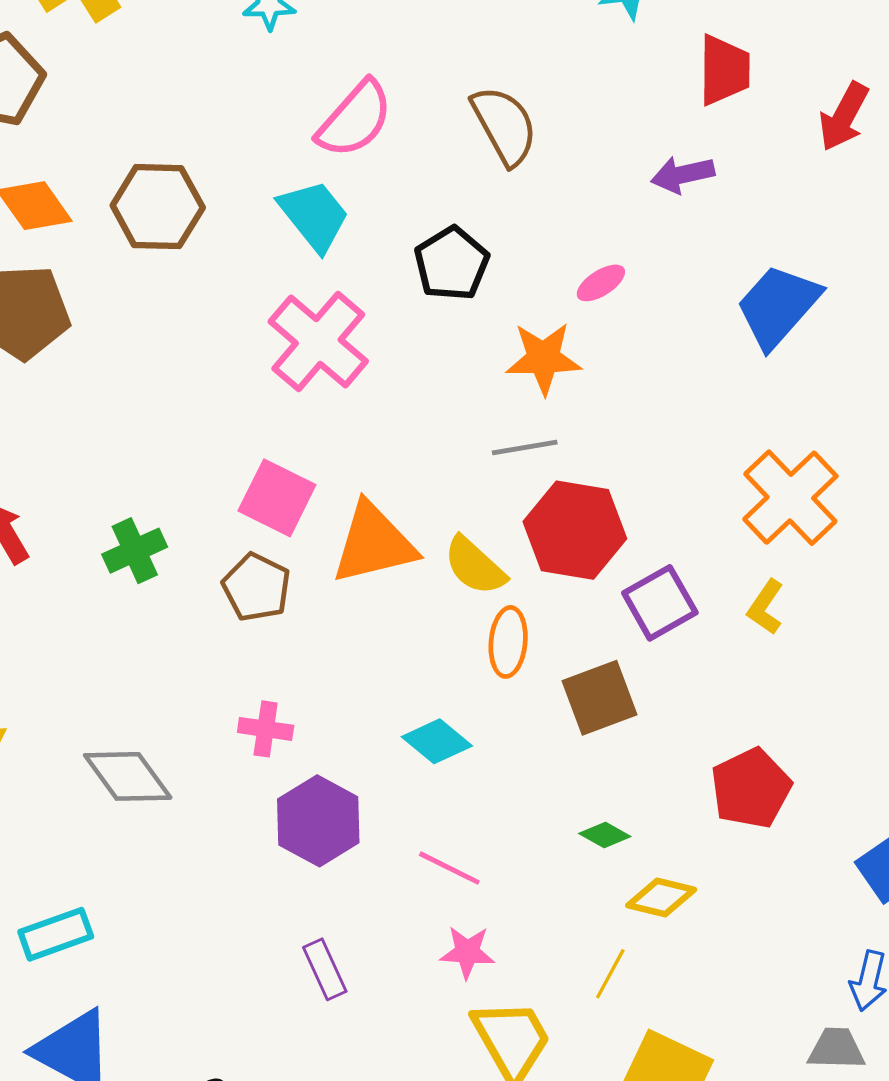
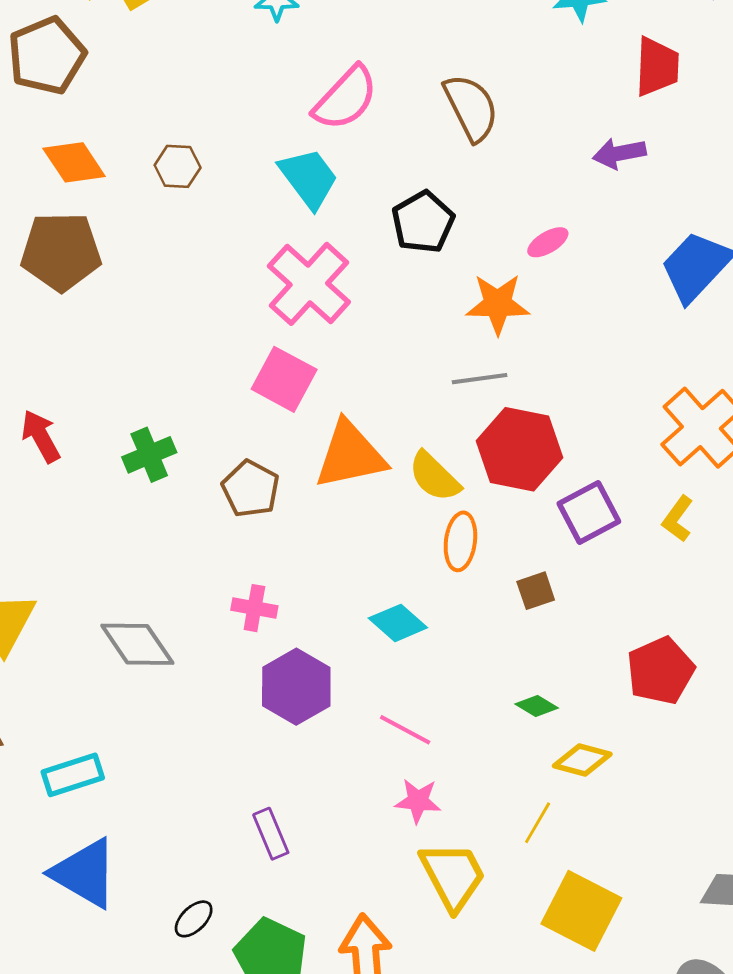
brown hexagon: (158, 207) -> (178, 166), size x0.6
pink square: (277, 498) -> (284, 379), moved
brown square: (599, 698) -> (536, 591), size x0.6
purple rectangle: (325, 969) -> (271, 834), moved

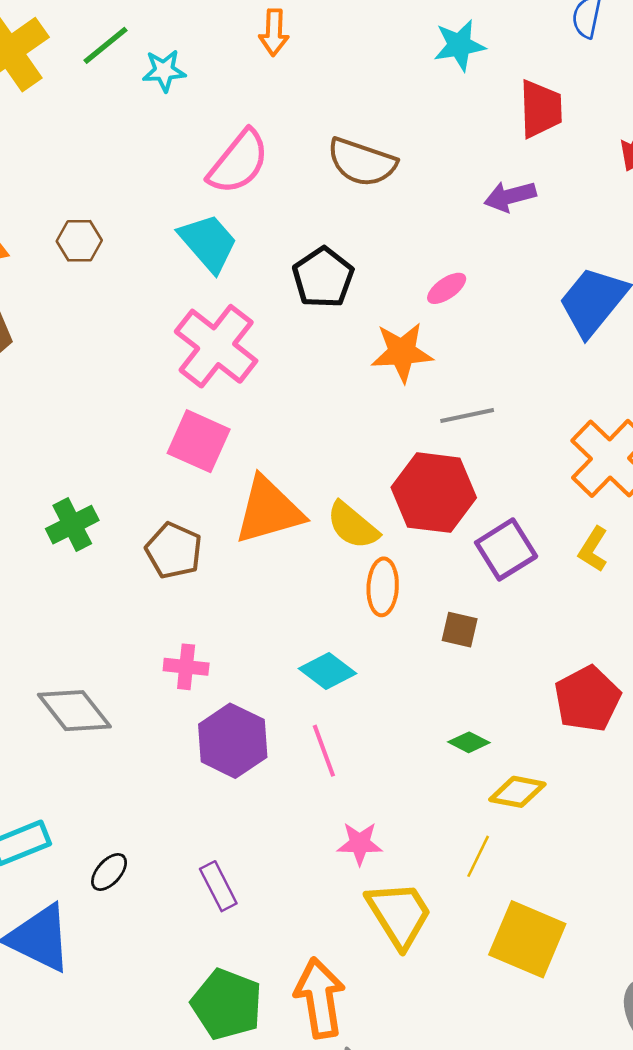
brown semicircle: (471, 108) -> (362, 162), turned 140
gray line: (480, 379) -> (467, 415), moved
brown square: (536, 591) -> (460, 630), turned 36
pink line: (405, 730) -> (324, 751), moved, turned 46
black ellipse: (194, 919) -> (109, 872), moved

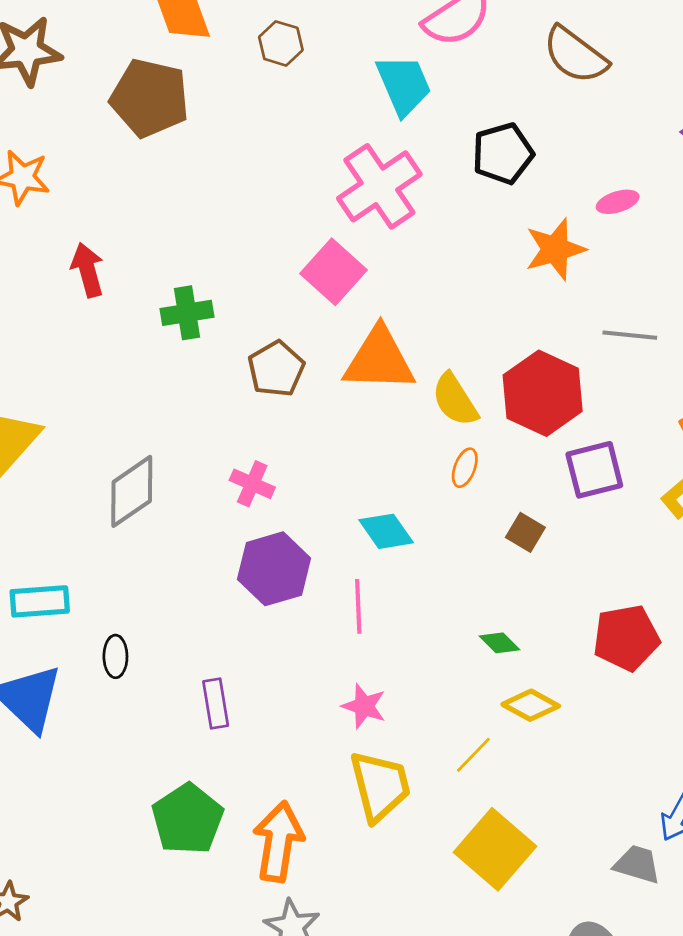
orange star: (402, 352) -> (555, 249), turned -30
gray line: (467, 415) -> (630, 335), moved
orange ellipse: (383, 587) -> (465, 468), size x0.7
gray diamond: (74, 711) -> (132, 491), turned 76
black ellipse: (109, 872) -> (115, 656), turned -60

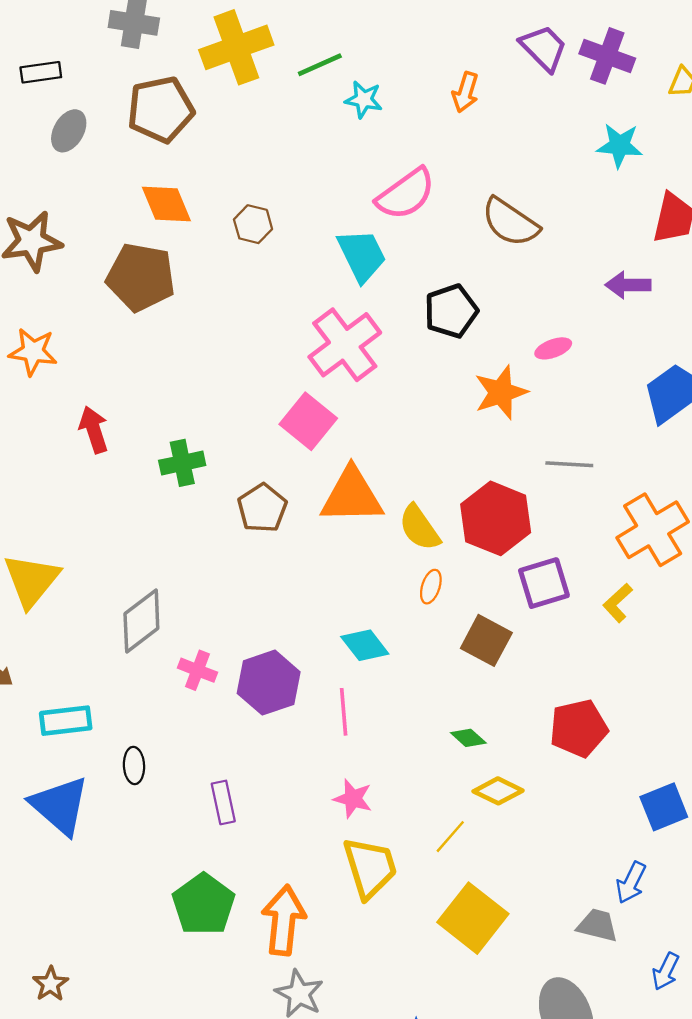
pink cross: (252, 484) -> (197, 670), moved
brown square: (525, 532) -> (486, 640), size x1.5

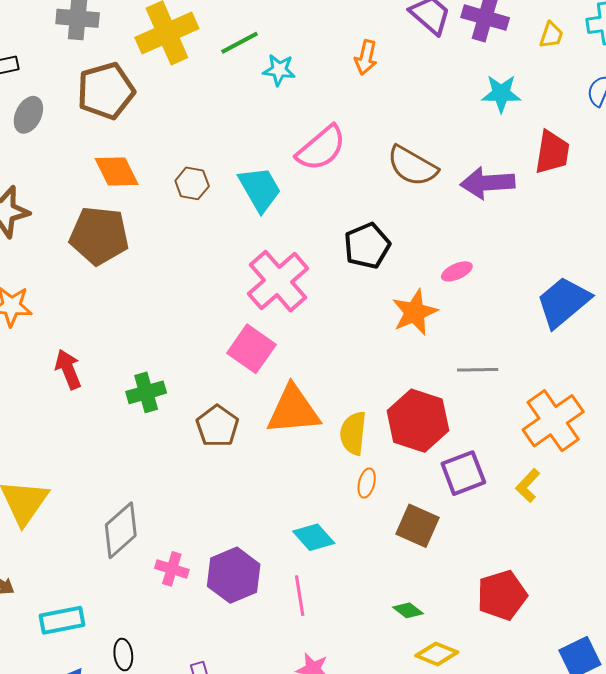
cyan trapezoid: (362, 255) -> (260, 189), moved
purple arrow: (628, 285) -> (487, 183), moved, size x1.4
yellow semicircle: (419, 528) -> (353, 433), turned 45

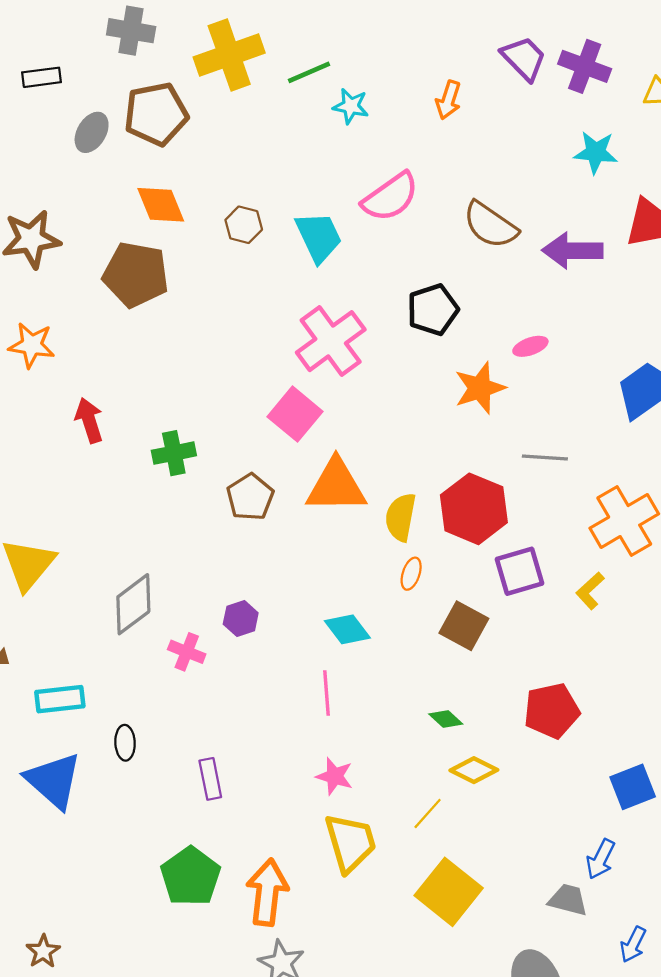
gray ellipse: (28, 115) -> (92, 132), moved
purple hexagon: (234, 575) -> (241, 619), moved, size x0.6

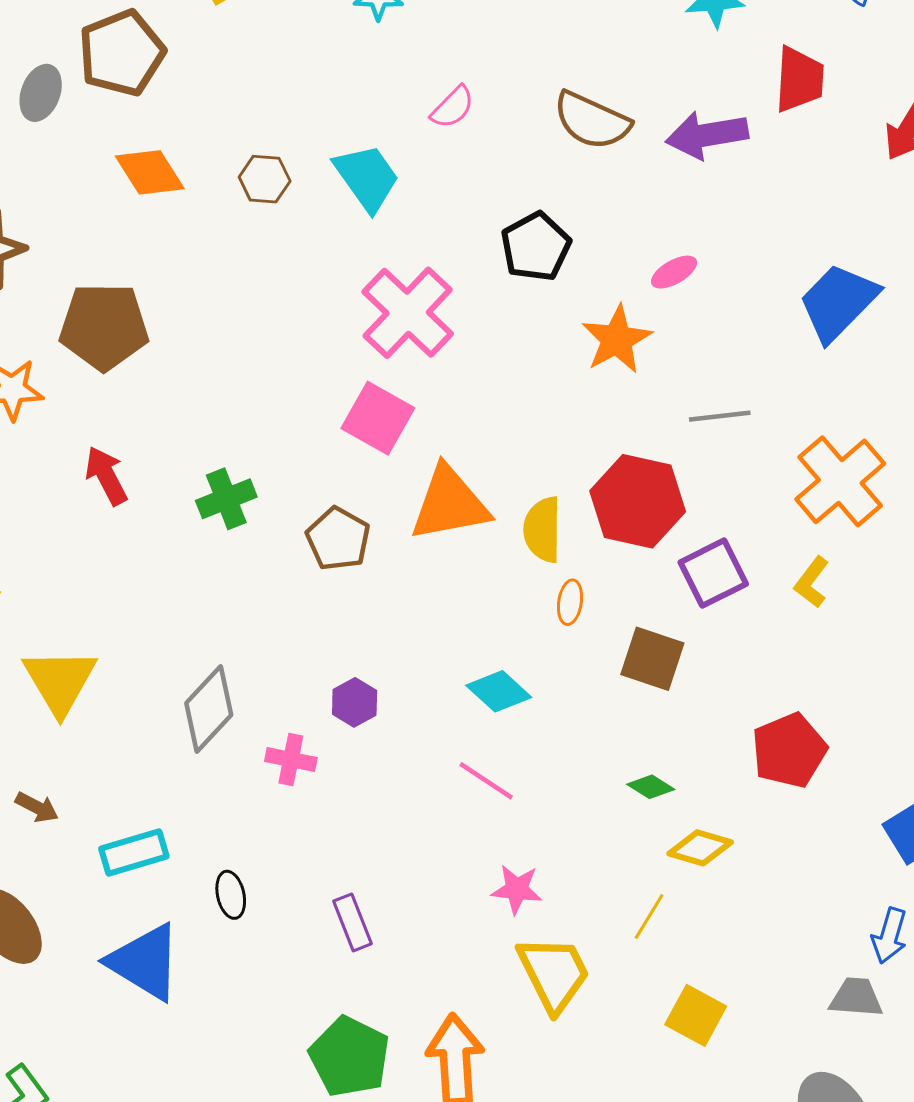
pink semicircle: (390, 197) -> (453, 107), size x0.6
brown pentagon: (136, 275) -> (104, 327), moved
pink line: (326, 693) -> (486, 781), turned -42
yellow square: (449, 892) -> (696, 1015), size x0.7

